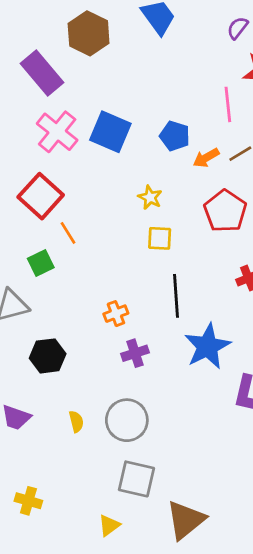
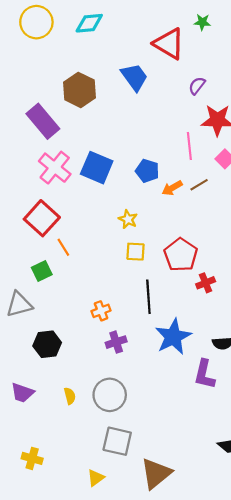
red pentagon: (225, 211) -> (181, 255), moved

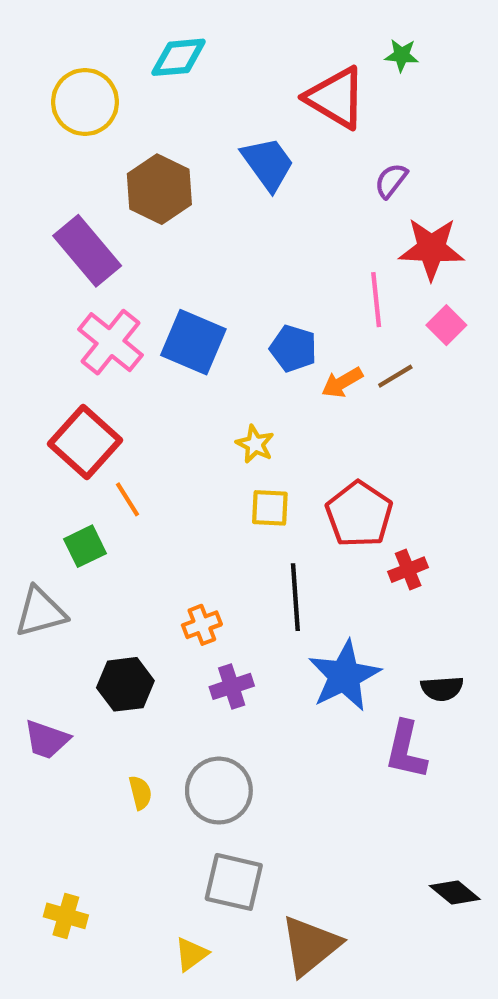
yellow circle: (36, 22) -> (85, 102), moved
black hexagon: (47, 344) -> (125, 684), moved
purple trapezoid: (22, 393) -> (47, 740), moved

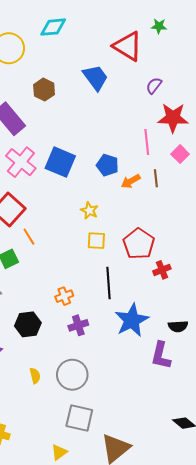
brown hexagon: (159, 189) -> (44, 90), size x0.7
brown line: (395, 376) -> (156, 178), turned -66

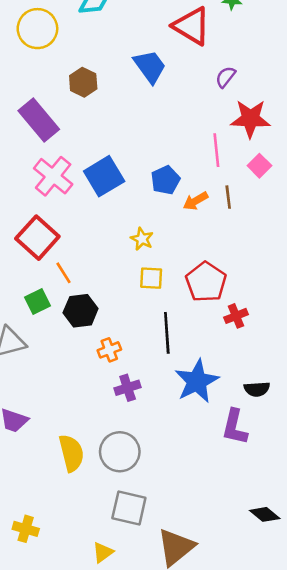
blue square: (60, 162) -> (104, 176), turned 36
blue pentagon: (108, 165) -> (165, 180), turned 30
black hexagon: (28, 324) -> (81, 311), moved
yellow semicircle: (35, 376) -> (71, 453), size x1.8

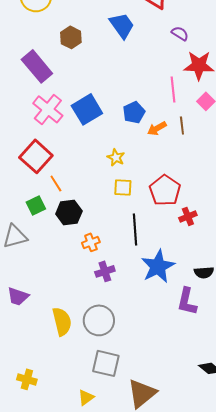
purple semicircle: (226, 77) -> (180, 33), turned 84

